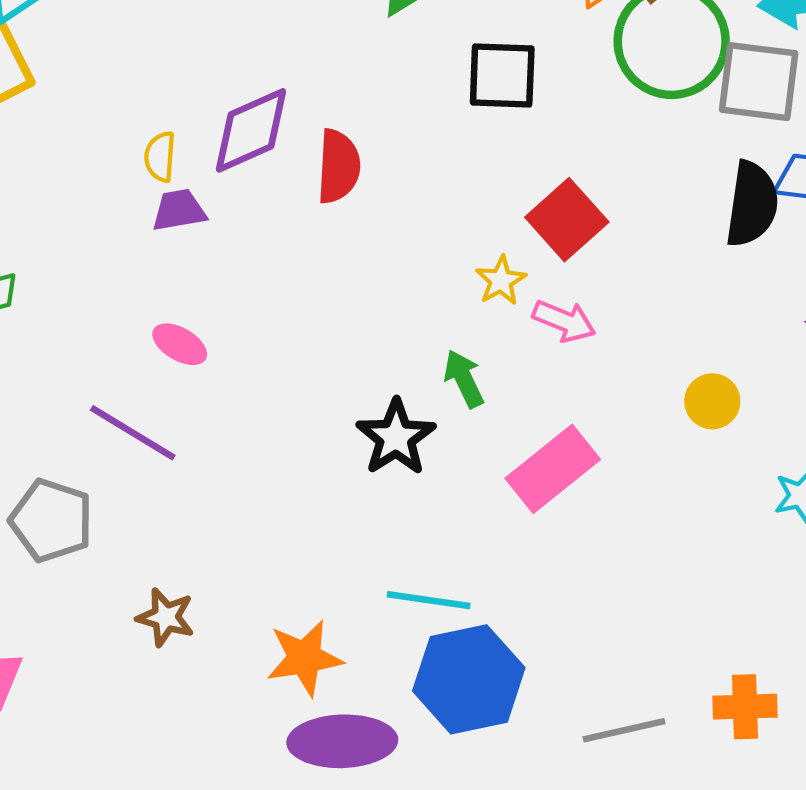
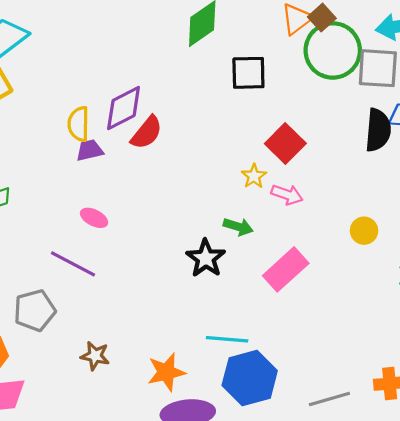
yellow semicircle: (160, 157) -> (78, 124), size x1.4
red semicircle: (338, 166) -> (147, 133), moved, turned 39
green arrow: (464, 379) -> (238, 227), turned 136
gray pentagon: (51, 520) -> (35, 310), turned -30

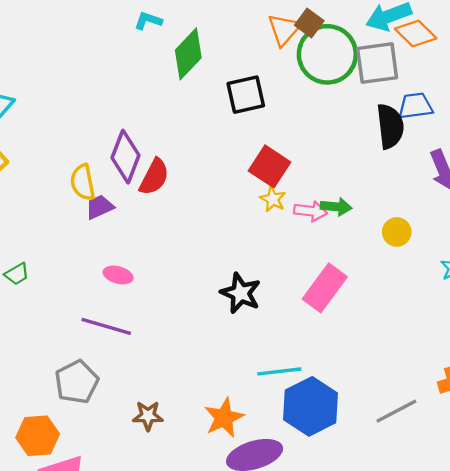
purple diamond: (124, 108) -> (125, 157), turned -30
red square: (285, 143) -> (270, 166), moved
green arrow: (238, 227) -> (336, 207), moved

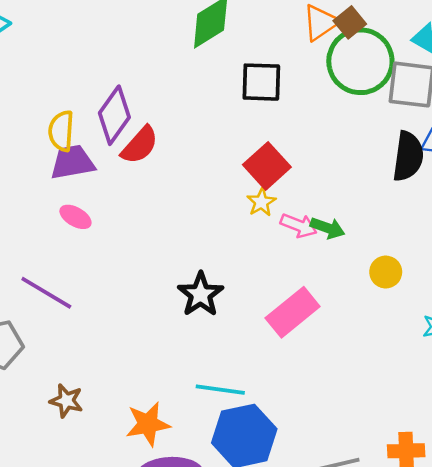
purple trapezoid: (100, 207) -> (72, 162), size x1.4
pink ellipse: (118, 275) -> (75, 217), moved

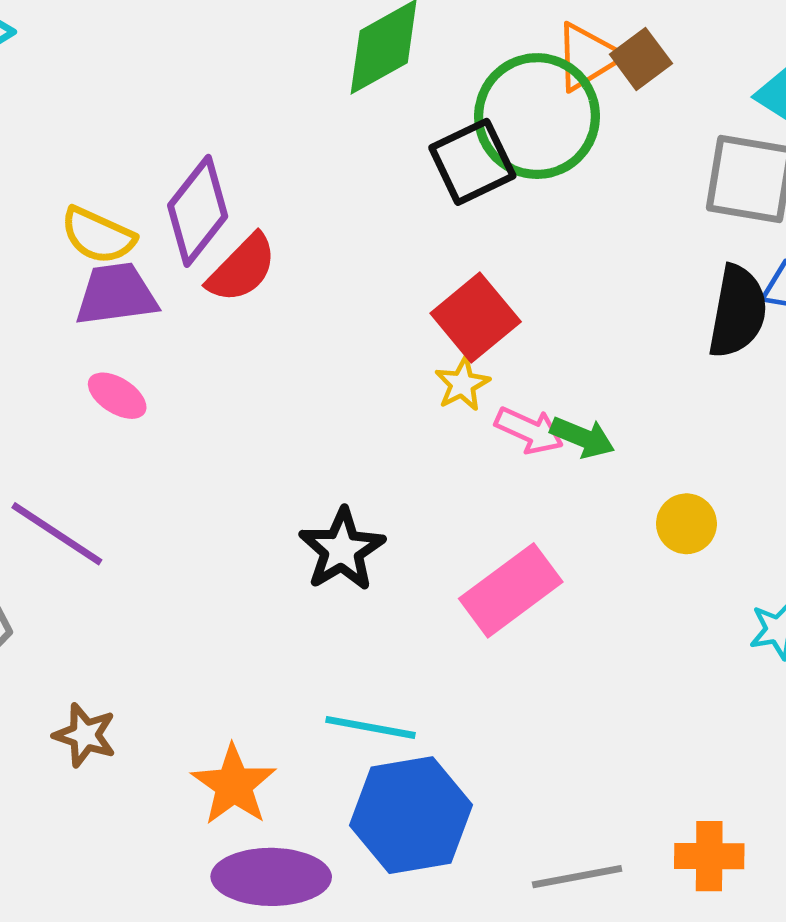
green circle: (360, 61) -> (537, 116), moved
black square: (261, 82) -> (472, 162), turned -30
yellow semicircle: (61, 131) -> (98, 236), turned -72
orange star: (148, 424) -> (234, 785), turned -30

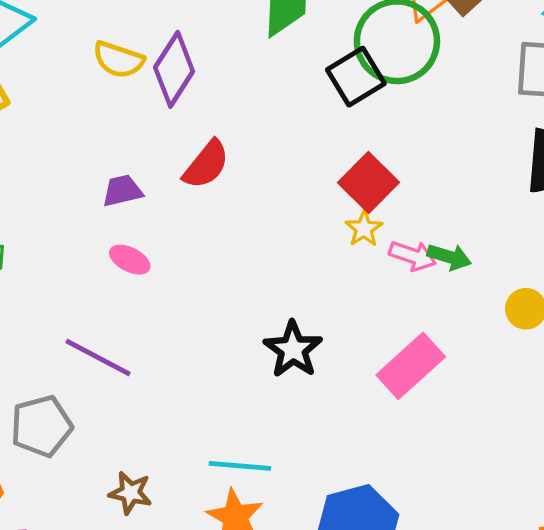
purple diamond: (198, 211) -> (174, 69), moved
yellow semicircle: (98, 236) -> (118, 60), moved
purple trapezoid: (116, 294) -> (122, 191), size x0.7
cyan line: (371, 727) -> (240, 466), moved

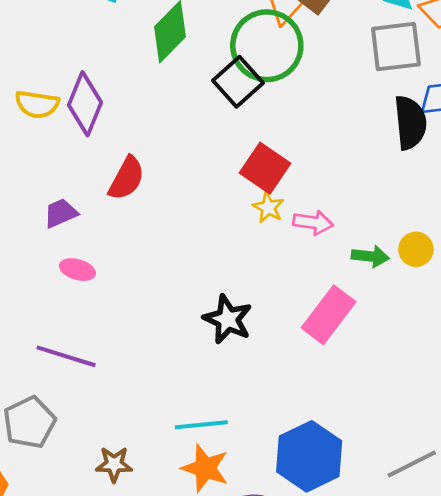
green arrow: (449, 257) -> (370, 256), moved

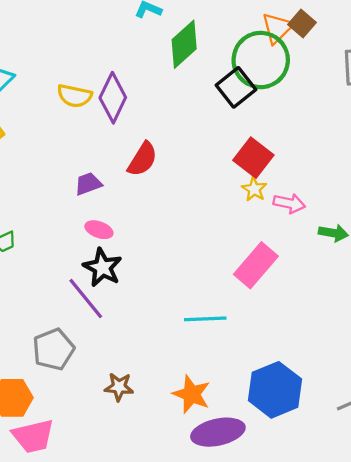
pink rectangle: (329, 315) -> (256, 265), moved
black star: (228, 319) -> (102, 267), moved
purple line: (66, 356) -> (86, 298), turned 30
cyan line: (201, 425) -> (205, 319), moved

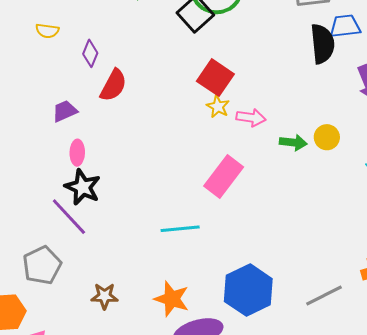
yellow semicircle: (75, 96) -> (47, 31), size x0.7
purple diamond: (113, 98) -> (90, 53), moved, size x0.6
pink ellipse: (99, 230) -> (77, 153), turned 75

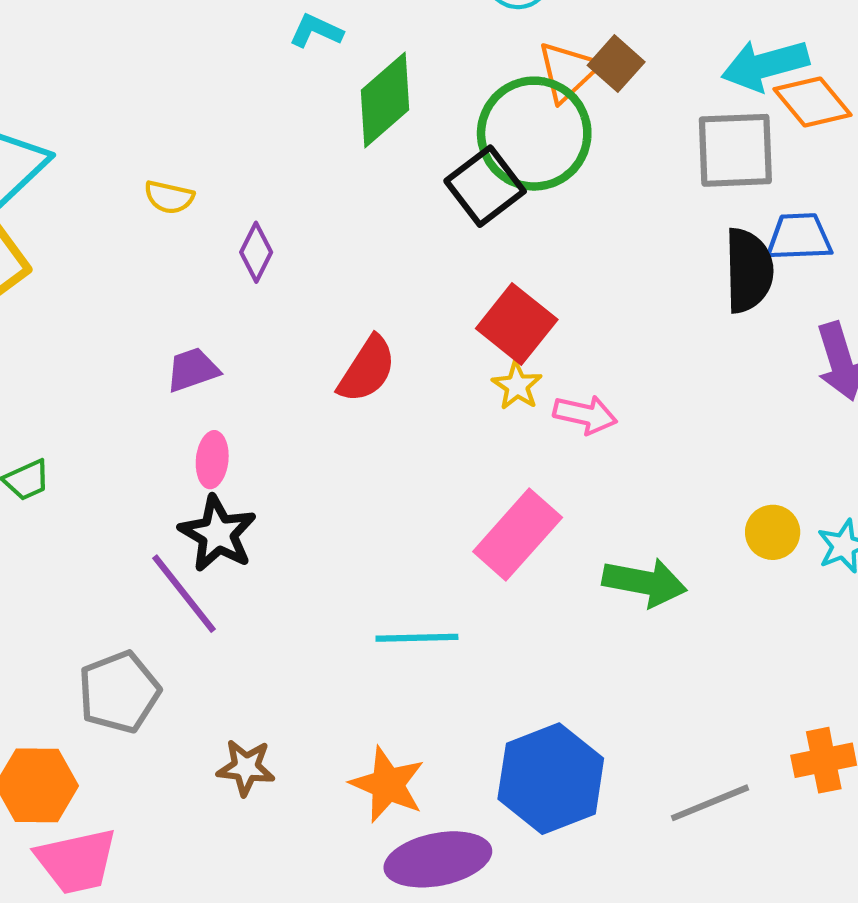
red semicircle: (113, 85) -> (367, 369), moved
yellow circle: (327, 137) -> (773, 532), moved
green arrow: (293, 142) -> (645, 582), moved, size x1.4

